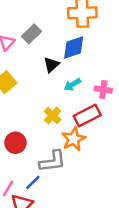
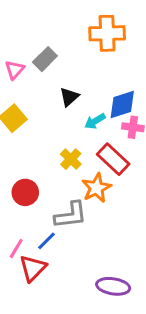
blue diamond: (74, 47) -> (122, 105), moved
red rectangle: (87, 116) -> (113, 159), turned 70

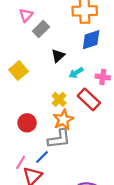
pink triangle: (15, 70) -> (26, 15), moved
blue diamond: (122, 105) -> (91, 40), moved
orange star: (96, 188) -> (63, 120), moved

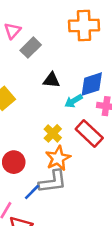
blue diamond: (91, 40) -> (92, 84), moved
black triangle: (58, 56) -> (51, 80), turned 48
blue line: (42, 157) -> (32, 192), moved

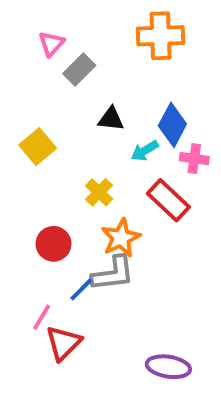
blue diamond: (92, 84) -> (172, 125), turned -44
yellow cross: (53, 133) -> (99, 192), moved

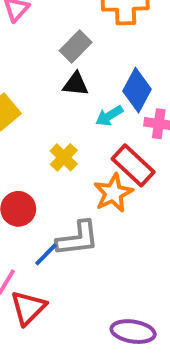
gray rectangle: (79, 69) -> (76, 47), moved
orange star: (121, 238) -> (113, 193), moved

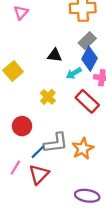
gray rectangle: (76, 47) -> (87, 41), moved
orange star: (113, 193) -> (83, 149), moved
red triangle: (28, 308) -> (39, 174), moved

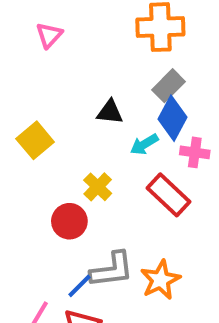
red circle: (22, 126) -> (69, 221), moved

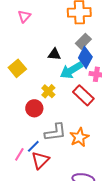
cyan arrow: (144, 144) -> (71, 70), size x1.6
blue line: (80, 286) -> (33, 146), moved

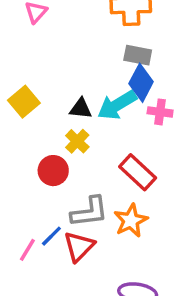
gray rectangle: (83, 41) -> (138, 55), turned 56
black triangle: (54, 54) -> (81, 108), moved
red rectangle: (83, 95) -> (138, 172), moved
red triangle: (40, 160) -> (79, 246), moved

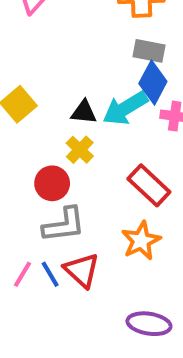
gray L-shape: (89, 212) -> (64, 225), moved
blue line: (51, 236) -> (50, 274), moved, turned -75
red triangle: (79, 246) -> (82, 270), turned -32

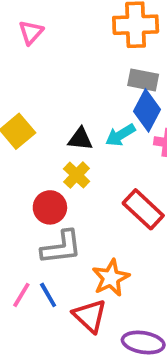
cyan arrow: (125, 108) -> (120, 135), size x0.7
orange star: (141, 241) -> (111, 278), moved
red triangle: (82, 270) -> (90, 316), moved

